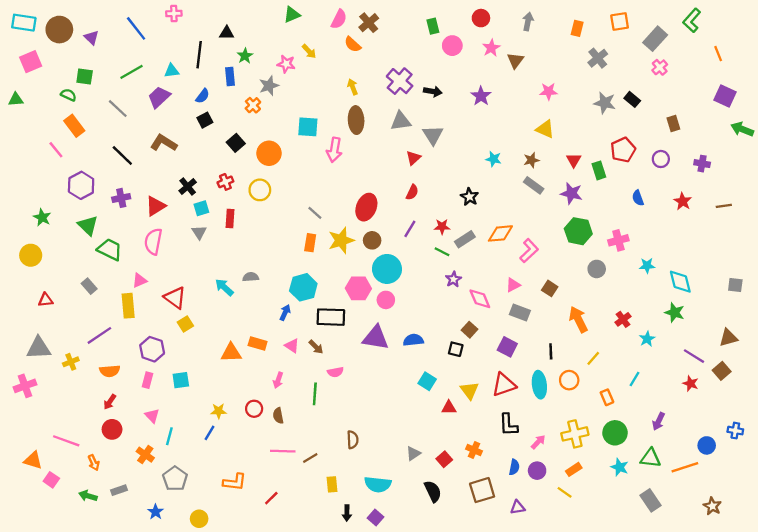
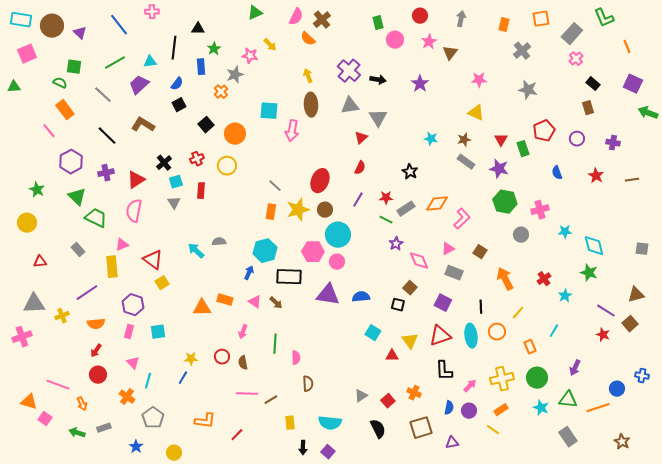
green L-shape: (692, 20) -> (604, 18), turned -65
black rectangle: (632, 99) -> (593, 84), moved
pink semicircle: (335, 372) -> (296, 358), moved, turned -80

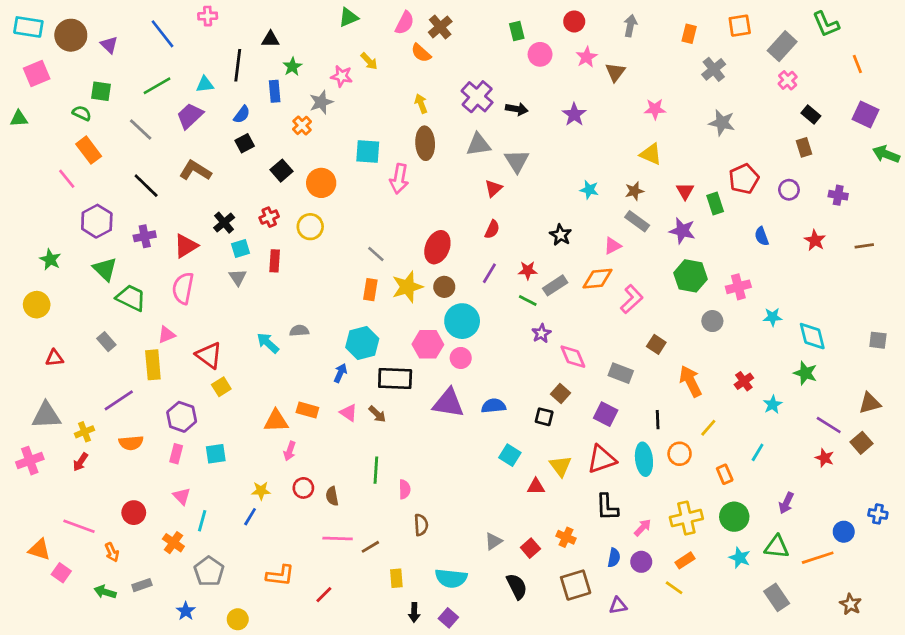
pink triangle: (448, 249) -> (613, 246), moved
pink arrow: (243, 332) -> (290, 451), moved
red arrow: (96, 351) -> (80, 462), moved

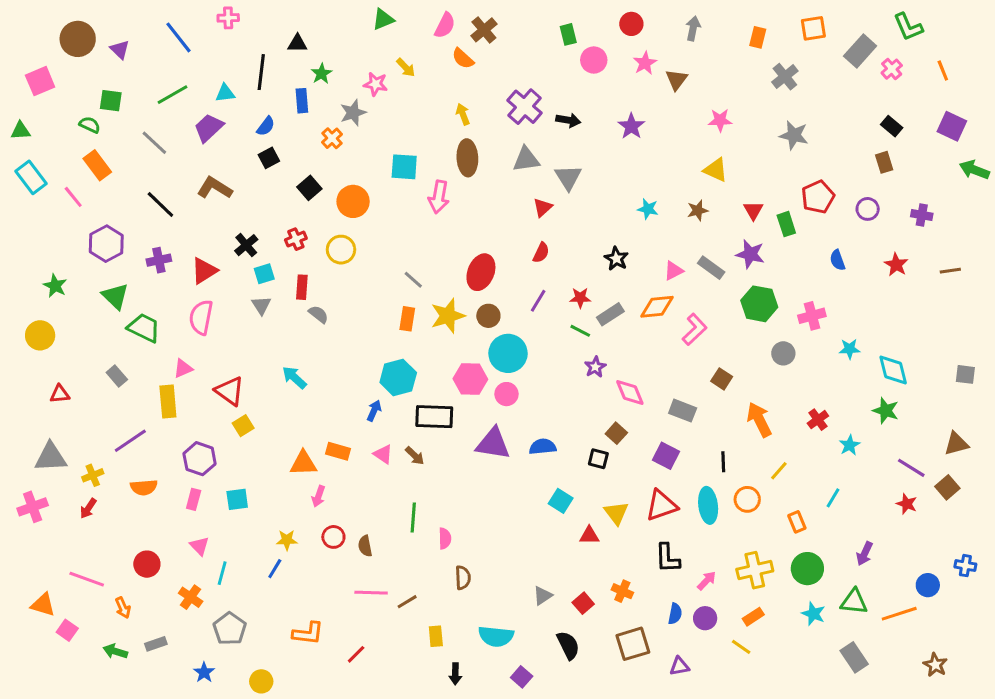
cyan rectangle: (28, 27) -> (31, 177), moved, turned 44
pink cross: (788, 80) -> (892, 69), moved
gray rectangle: (637, 221) -> (711, 268), moved
gray semicircle: (299, 331) -> (318, 314), moved, turned 42
purple square: (448, 618) -> (522, 677), moved

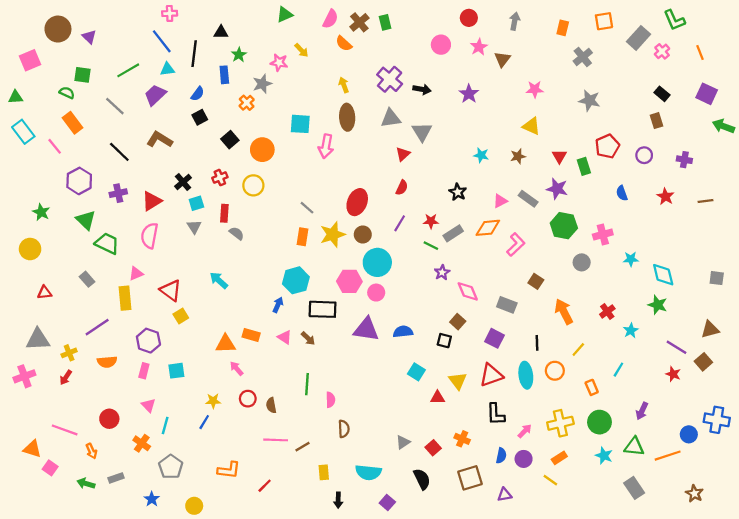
green rectangle: (568, 34) -> (385, 22), moved
blue line: (178, 37) -> (162, 41), moved
pink arrow: (318, 496) -> (237, 368), turned 120
blue cross: (965, 566) -> (717, 420), size x1.6

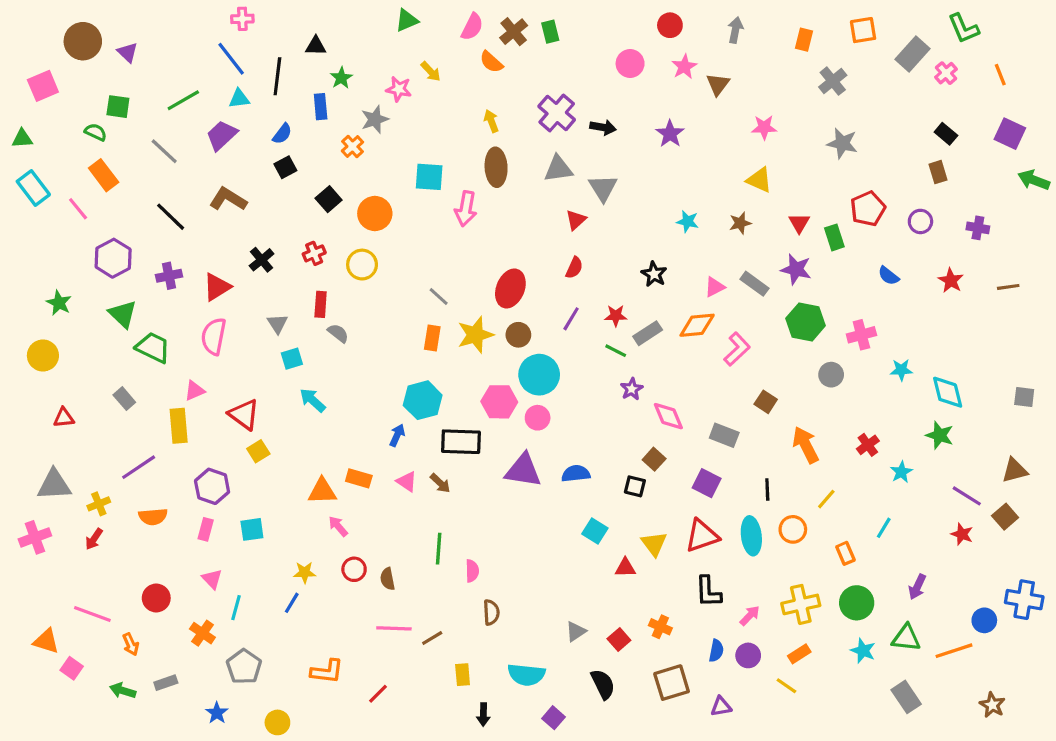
blue semicircle: (622, 193) -> (889, 276), turned -32
cyan square: (196, 203) -> (292, 359), moved

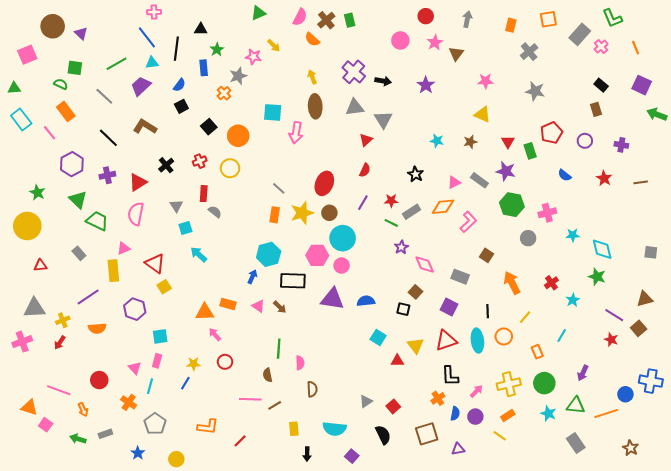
yellow circle: (43, 356) -> (27, 226), size x1.4
pink rectangle: (206, 529) -> (157, 361), moved
brown semicircle: (388, 579) -> (268, 375), moved
orange cross: (660, 627) -> (438, 398), moved, turned 32

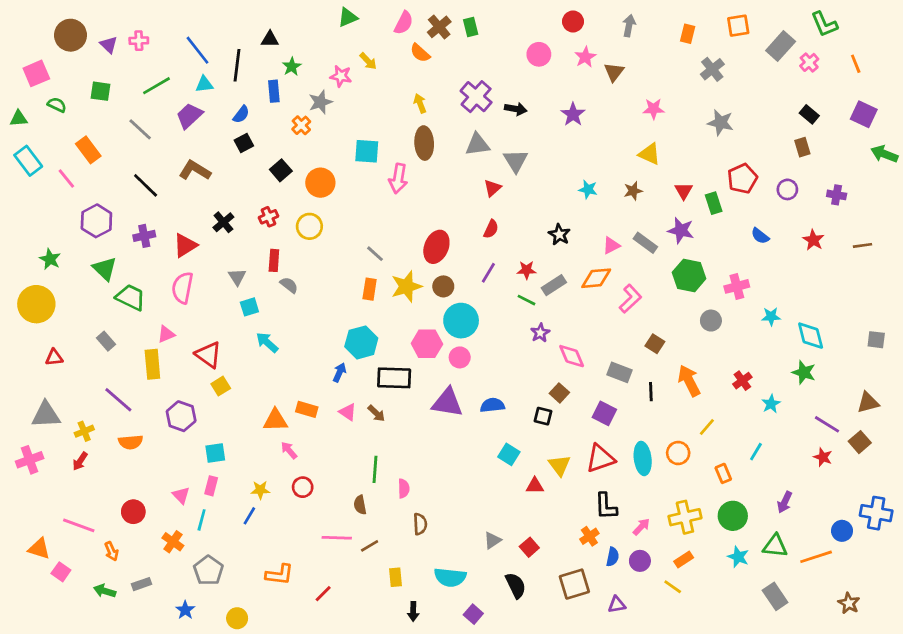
pink cross: (154, 12) -> (139, 41), moved
green semicircle: (61, 84) -> (57, 105), moved
purple line: (88, 297) -> (118, 400), turned 75
black line: (488, 311) -> (651, 392), moved

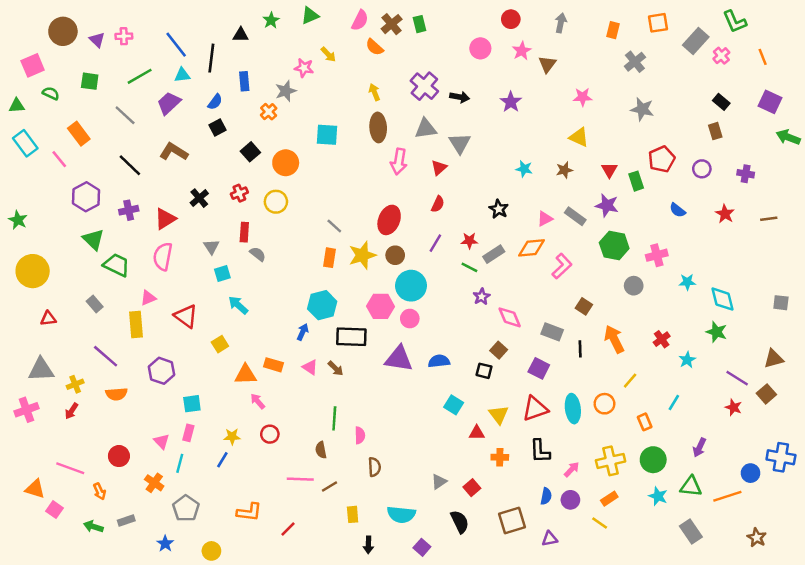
green star: (292, 67) -> (271, 20), moved
pink arrow: (398, 179) -> (399, 162), moved
green star: (50, 259) -> (18, 220), moved
yellow square: (221, 386) -> (220, 344), moved
orange cross: (589, 536) -> (500, 457), moved, turned 35

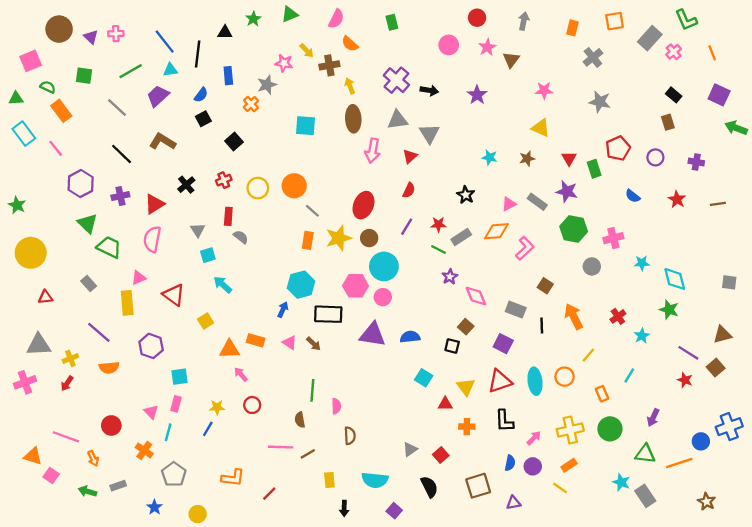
brown cross: (392, 24) -> (329, 65), moved, turned 30
orange rectangle: (79, 134) -> (61, 111), moved
orange circle: (286, 163) -> (294, 186), moved
blue cross: (781, 457) -> (729, 427), turned -30
cyan star: (658, 496) -> (621, 482), moved

